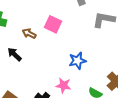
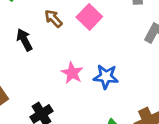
pink star: (63, 85) -> (72, 73), moved

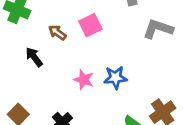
pink square: (89, 17) -> (90, 25), turned 30

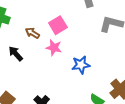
pink star: (84, 80) -> (54, 48), moved

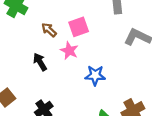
black arrow: (16, 54) -> (40, 62), moved

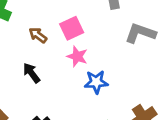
pink star: (69, 51) -> (77, 56), moved

